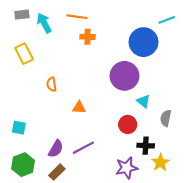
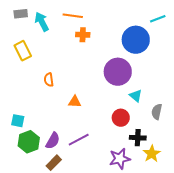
green hexagon: (23, 165) -> (29, 142), moved

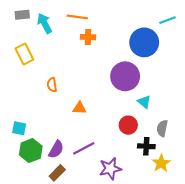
gray semicircle: (157, 112) -> (162, 128), moved
purple star: (120, 159) -> (110, 169), moved

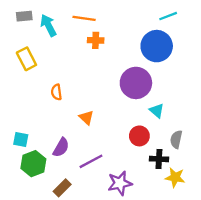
cyan line: (167, 20) -> (168, 16), moved
orange triangle: (80, 108) -> (86, 118), turned 40
purple semicircle: (56, 149) -> (61, 147), moved
yellow star: (161, 163) -> (175, 177), turned -30

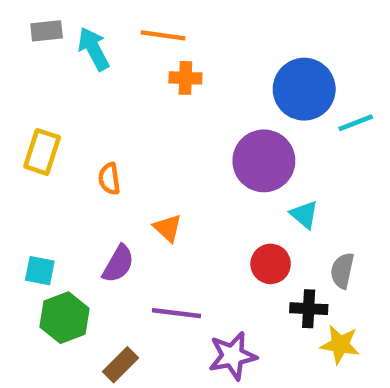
cyan line: (168, 16) -> (356, 123), moved
yellow rectangle: (26, 59) -> (42, 152), moved, turned 45
purple semicircle: (61, 147) -> (118, 264), moved
purple line: (91, 161) -> (176, 313), turned 35

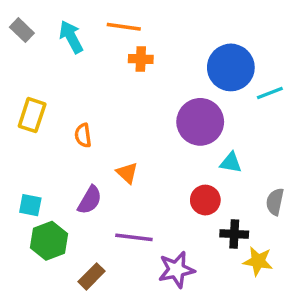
gray rectangle: (47, 31) -> (22, 30), moved, turned 50
cyan triangle: (304, 215) -> (231, 163), turned -30
gray semicircle: (342, 271) -> (275, 202), moved

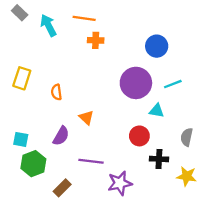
gray rectangle: (22, 30) -> (20, 13), moved
blue circle: (231, 67) -> (157, 46), size x0.7
cyan line: (270, 93) -> (173, 84), moved
yellow star: (258, 261) -> (187, 176), moved

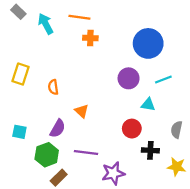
blue circle: (157, 46) -> (148, 43), size x1.4
purple circle: (136, 83) -> (129, 78), size x0.7
green hexagon: (33, 164) -> (47, 155), moved

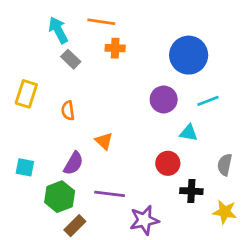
gray rectangle: (18, 12) -> (71, 59), moved

